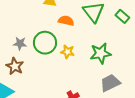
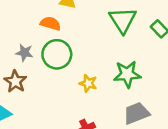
orange semicircle: (66, 21) -> (50, 23), moved
yellow star: (68, 52) -> (88, 83), moved

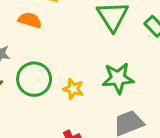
green circle: (57, 54) -> (34, 79), moved

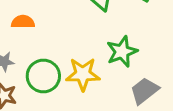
yellow star: (73, 89) -> (83, 74), size x1.6

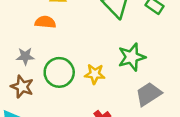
yellow star: (83, 74) -> (95, 74), size x0.7

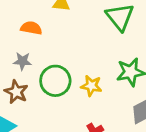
orange semicircle: (45, 22) -> (31, 28), moved

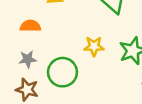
yellow star: (91, 86) -> (94, 46), moved

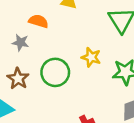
gray star: (28, 59) -> (20, 42), moved

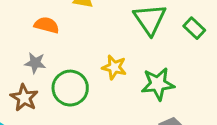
gray star: (20, 42) -> (35, 63), moved

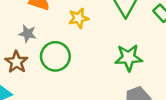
yellow star: (114, 67) -> (78, 18), moved, turned -30

